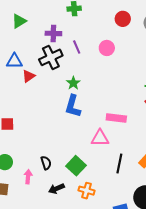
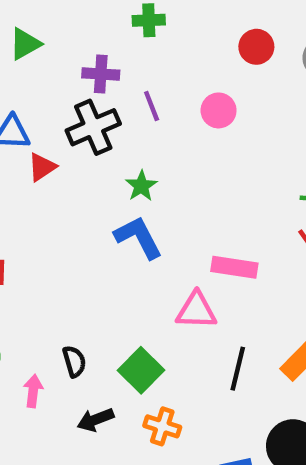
blue L-shape: (73, 106) -> (138, 237), turned 135

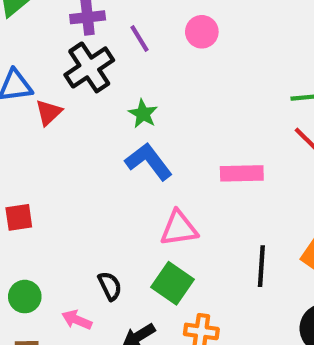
pink triangle: (196, 311) -> (179, 228), moved
pink arrow: (33, 391) -> (77, 320), turned -64

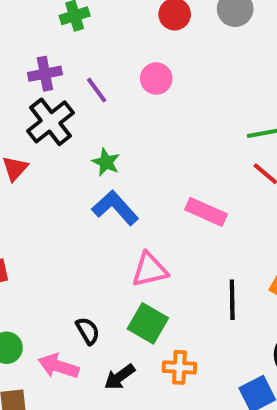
pink rectangle: (242, 173) -> (206, 212), turned 30
pink arrow: (77, 320) -> (59, 366), size x1.4

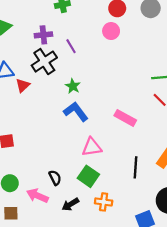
pink circle: (156, 79) -> (111, 31), moved

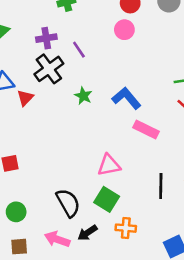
blue L-shape: (76, 112) -> (126, 98), moved
black semicircle: (55, 178) -> (68, 203), size x1.6
pink arrow: (37, 196) -> (57, 239), moved

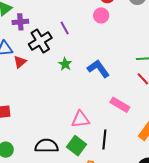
purple cross: (46, 38) -> (20, 22), moved
pink rectangle: (146, 130) -> (120, 105), moved
black line: (161, 186) -> (104, 139), moved
black semicircle: (68, 203) -> (47, 146), turned -65

